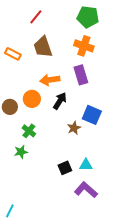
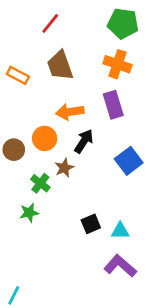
blue square: (92, 115) -> (129, 161), turned 30
brown star: (74, 128) -> (64, 168), moved
black square: (65, 168) -> (91, 224), moved

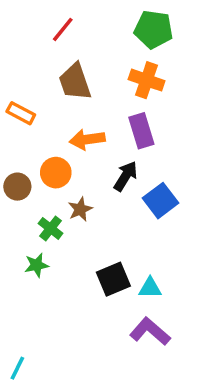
orange rectangle: (18, 75) -> (21, 113), moved
black arrow: (84, 141) -> (126, 176), moved
black square: (91, 224) -> (113, 279), size x1.4

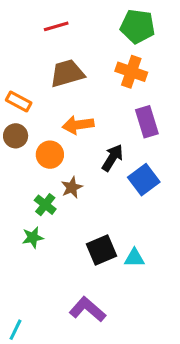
red line: (63, 29) -> (56, 26), turned 35
brown trapezoid: (75, 82) -> (67, 73), turned 93
purple rectangle: (141, 131) -> (147, 122), moved
brown circle: (17, 187) -> (16, 136), moved
purple L-shape: (150, 331) -> (87, 309), moved

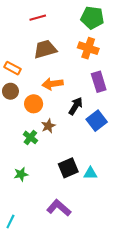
green star: (33, 237) -> (21, 174), moved

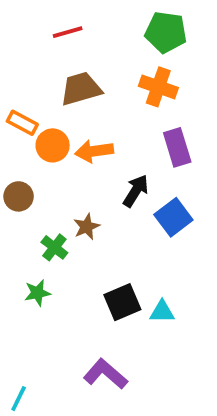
brown circle: (10, 91) -> (19, 196), moved
orange circle: (34, 104) -> (53, 145), moved
green star: (21, 174) -> (37, 293), moved

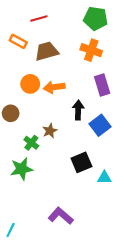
orange rectangle: (22, 123) -> (18, 41), moved
black arrow: (136, 191) -> (78, 110), turned -30
green star: (37, 293) -> (21, 169), size x1.5
black square: (122, 302) -> (81, 162), moved
cyan triangle: (162, 312) -> (104, 178), moved

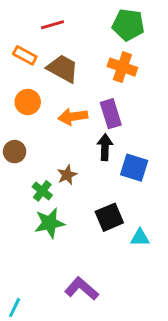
brown trapezoid: (47, 51) -> (63, 68), turned 45
orange circle: (30, 84) -> (28, 102), moved
purple rectangle: (102, 85) -> (111, 114), moved
blue square: (100, 125) -> (134, 168), turned -36
green star: (21, 169) -> (50, 223), moved

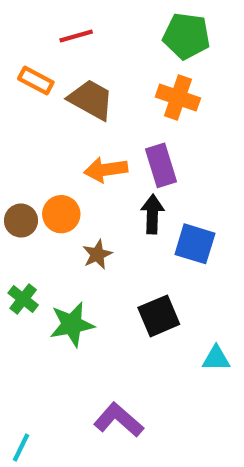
orange circle: (28, 102) -> (61, 214), moved
green cross: (42, 191) -> (23, 299), moved
cyan triangle: (140, 238) -> (216, 358), moved

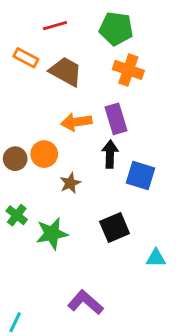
green pentagon: (186, 36) -> (116, 29), moved

